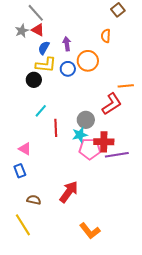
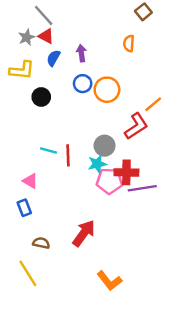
orange circle: (88, 61) -> (107, 90), moved
yellow L-shape: (46, 65) -> (22, 70), moved
orange line: (126, 86) -> (153, 104), turned -35
cyan line: (41, 111) -> (49, 151), moved, turned 64

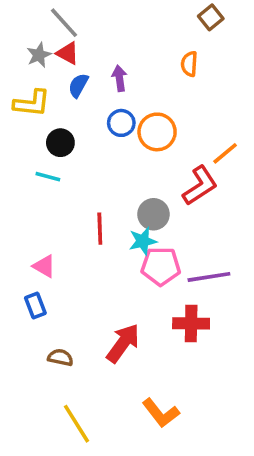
cyan line: (49, 151) -> (48, 177), moved
red cross: (126, 172) -> (191, 323), moved
yellow line: (28, 273) -> (77, 424), moved

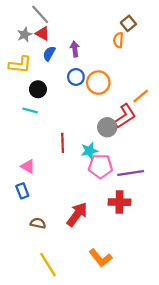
brown square: (211, 17) -> (128, 23), moved
gray circle: (153, 214) -> (107, 127), moved

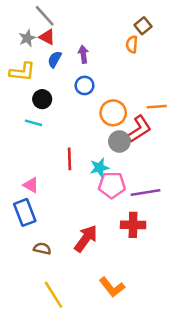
orange circle: (98, 83) -> (113, 113), moved
orange line: (141, 96) -> (157, 107), turned 36
blue rectangle: (22, 191) -> (25, 212), size x1.5

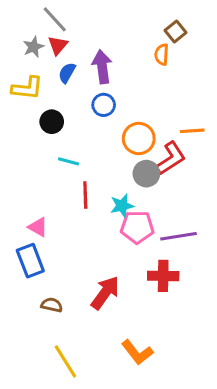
red triangle: (47, 37) -> (58, 45), turned 42
purple arrow: (83, 54) -> (102, 67), size x1.5
cyan line: (33, 123) -> (68, 161), moved

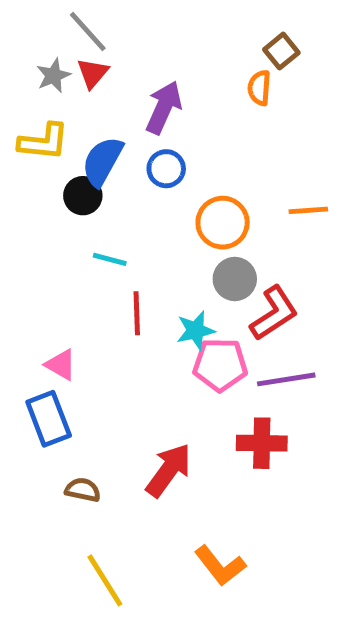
purple arrow: (102, 67) -> (164, 107), turned 32
blue semicircle: (67, 73) -> (102, 161), moved, size x1.5
red L-shape: (171, 158) -> (274, 313), moved

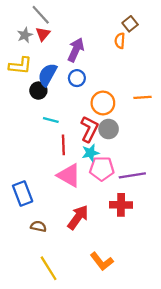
red L-shape: (274, 313) -> (89, 129), moved, turned -30
pink triangle: (61, 365) -> (69, 175), moved, size x1.6

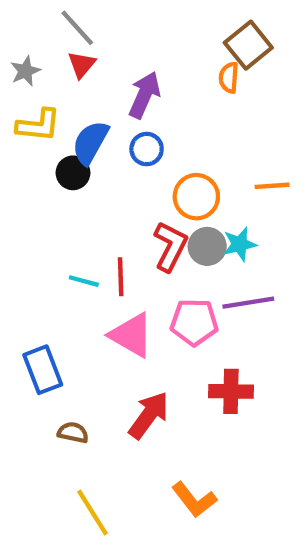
brown square: (130, 24) -> (248, 45), size x1.5
gray star: (25, 35) -> (25, 71), moved
cyan line: (51, 120) -> (84, 281), moved
cyan star: (90, 153) -> (240, 244), moved
purple line: (132, 175) -> (248, 303), moved

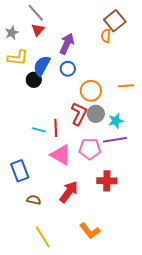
cyan star: (240, 244) -> (116, 121), moved

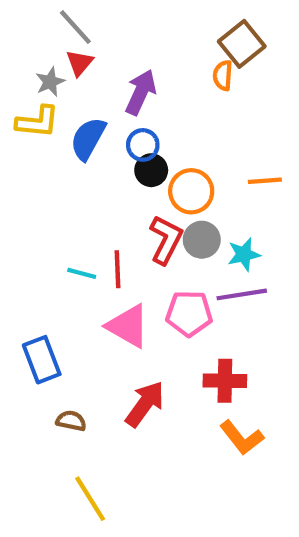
gray star: (12, 33) -> (50, 82), moved
black circle: (34, 80) -> (151, 170), moved
orange L-shape: (90, 231) -> (242, 438), moved

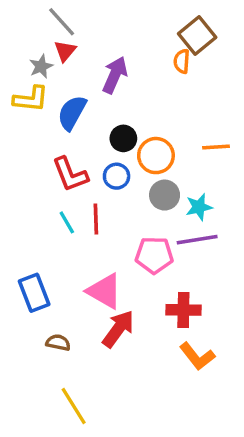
blue circle: (143, 145) -> (117, 176), moved
red L-shape: (166, 240) -> (70, 174), moved, turned 132
cyan line: (82, 273) -> (67, 222), turned 45
pink triangle: (128, 326) -> (105, 291), moved

